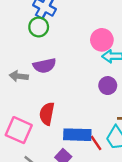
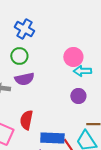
green circle: (39, 27) -> (19, 56), moved

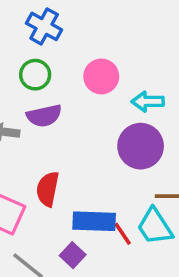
pink circle: (73, 57) -> (101, 76), moved
purple circle: (78, 96) -> (141, 146), size x1.6

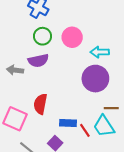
green circle: (35, 75) -> (42, 36), moved
blue rectangle: (94, 221) -> (68, 123), size x0.7

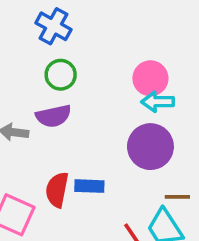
pink circle: (72, 37) -> (150, 78), moved
blue rectangle: (68, 123) -> (89, 186), moved

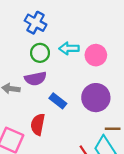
cyan arrow: (158, 102) -> (69, 48), moved
blue rectangle: (89, 186) -> (58, 101), moved, turned 36

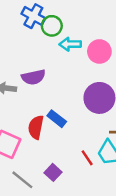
green circle: (40, 53) -> (52, 26), moved
blue rectangle: (58, 101) -> (57, 119), moved

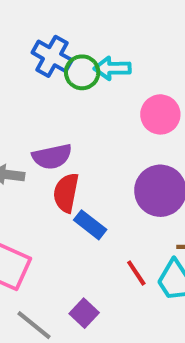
cyan arrow: (70, 44) -> (112, 68), moved
red semicircle: (36, 127) -> (66, 193), moved
red line: (87, 158) -> (136, 273), moved

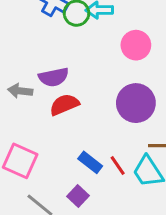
red semicircle: (66, 193) -> (64, 105), turned 56
blue rectangle: (90, 225) -> (90, 162), moved

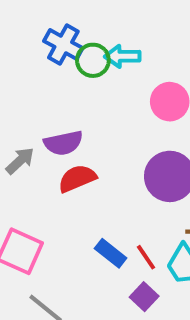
gray arrow: (20, 91) -> (20, 161), turned 130
purple square: (78, 196) -> (144, 297), moved

